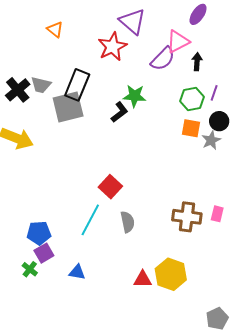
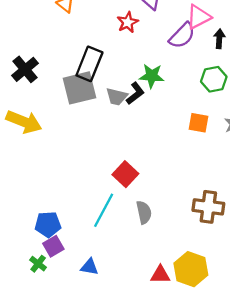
red star: (112, 47) -> (128, 22), size x0.7
gray trapezoid: (41, 85) -> (117, 97), moved
orange square: (191, 128) -> (199, 123), moved

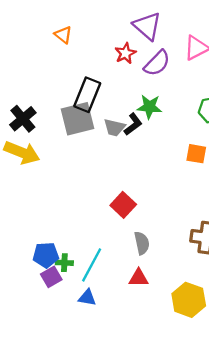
purple semicircle: (182, 35) -> (157, 63), moved
black cross: (25, 69) -> (23, 119), moved
cyan line: (104, 210) -> (92, 265), moved
green cross: (38, 264) -> (64, 263), moved, turned -35
red triangle: (160, 275) -> (139, 278), moved

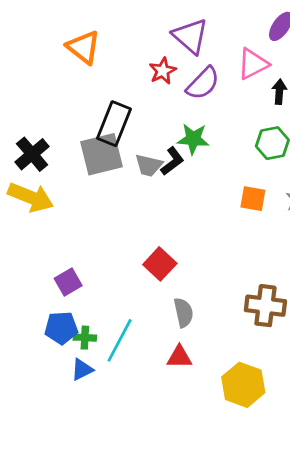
orange triangle: (63, 35) -> (83, 47), size x1.5
purple square: (51, 277) -> (68, 282), moved
blue triangle: (87, 298) -> (82, 370), moved, turned -36

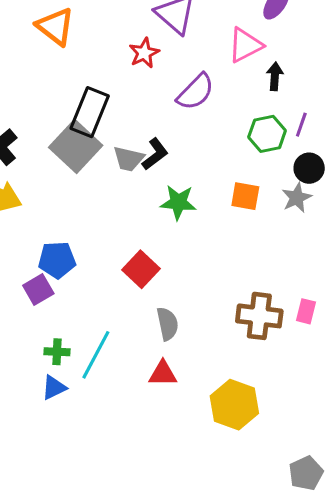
purple semicircle: (203, 83) -> (195, 92), moved
green star: (193, 139) -> (178, 202), moved
gray square: (102, 154) -> (76, 146), turned -33
blue pentagon: (61, 328) -> (57, 260), moved

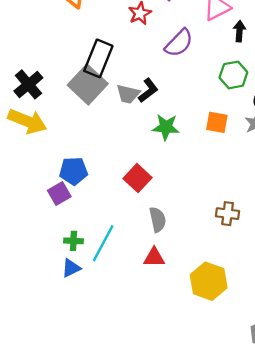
brown cross: (259, 316) -> (228, 214), size x0.7

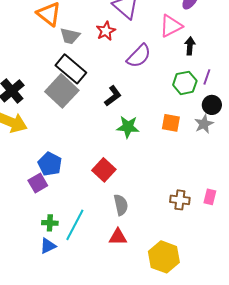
black rectangle: (98, 58) -> (71, 69), turned -72
gray trapezoid: (128, 94) -> (70, 36), moved
blue pentagon: (73, 171) -> (50, 164), turned 30

